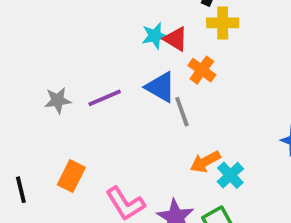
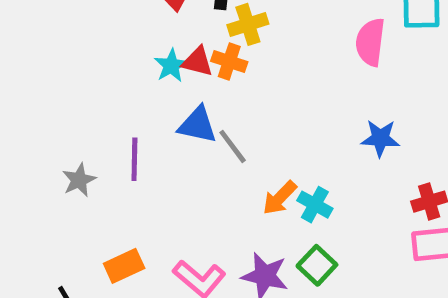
orange cross: (202, 70) -> (229, 62), moved
purple line: (105, 98) -> (134, 159), turned -48
orange rectangle: (71, 176) -> (124, 266), turned 56

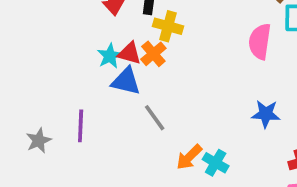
yellow cross: (248, 24) -> (168, 26), turned 32
orange cross: (229, 62) -> (153, 54), turned 30
blue triangle: (198, 125) -> (126, 81), moved

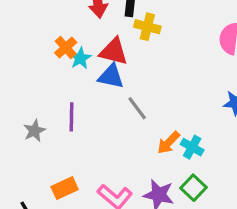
red triangle: (130, 53) -> (114, 52), size x1.4
orange cross: (153, 54) -> (66, 48), moved
cyan star: (110, 56) -> (80, 58), moved

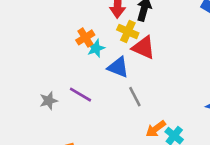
yellow cross: (147, 27) -> (128, 31), moved
red triangle: (114, 52) -> (144, 48), moved
purple line: (71, 117) -> (81, 95), turned -70

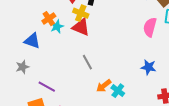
red triangle: (144, 48) -> (81, 27), moved
blue triangle: (118, 67) -> (32, 41), moved
purple line: (81, 95) -> (47, 87), moved

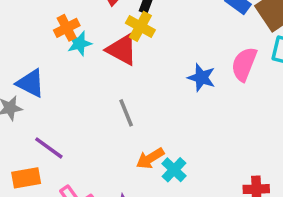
yellow cross: (81, 13) -> (140, 26), moved
blue triangle: (32, 41) -> (31, 83), moved
blue star: (148, 67) -> (201, 78), moved

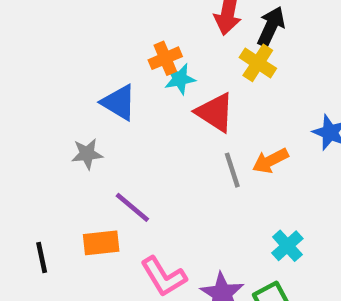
red triangle: (122, 50) -> (215, 112), moved
blue triangle: (31, 83) -> (119, 102), moved
orange arrow: (150, 158) -> (270, 161), moved

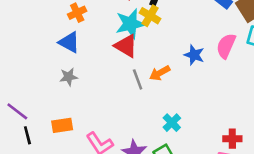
orange cross: (165, 58) -> (77, 13), moved
cyan star: (180, 79) -> (130, 24), moved, size x1.6
gray star: (87, 154) -> (69, 77), moved
purple line: (132, 207) -> (17, 111), moved

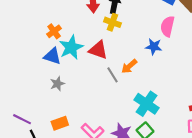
cyan star: (130, 24) -> (71, 47), moved
pink semicircle: (226, 46) -> (167, 26), moved
cyan cross: (172, 123) -> (147, 104), size x1.6

